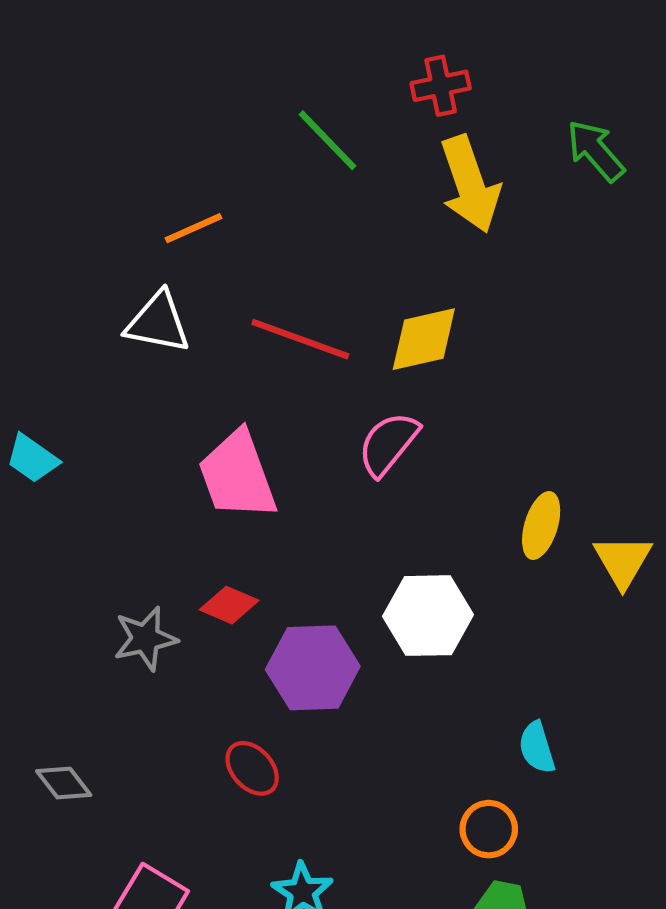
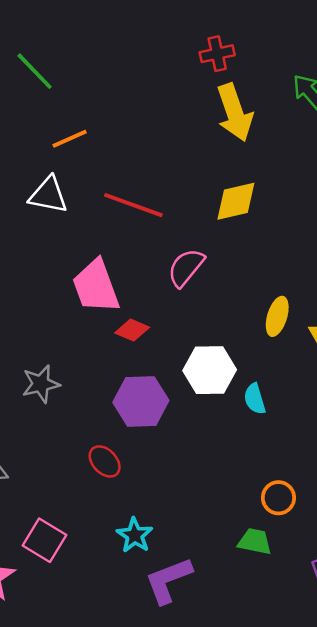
green line: (328, 140) -> (35, 71), moved
yellow diamond: (424, 339) -> (236, 201), moved
red diamond: (229, 605) -> (132, 330), moved
cyan semicircle: (537, 747) -> (255, 399), moved
orange circle: (489, 829) -> (278, 498), moved

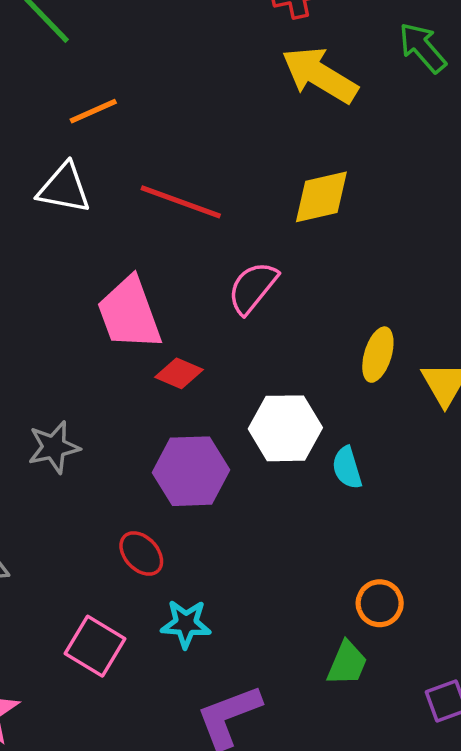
yellow arrow: (235, 112) -> (320, 75), turned 140
cyan star: (135, 535) -> (186, 624), moved, turned -30
pink square: (45, 540) -> (95, 646), moved
green trapezoid: (255, 541) -> (347, 663), turned 102

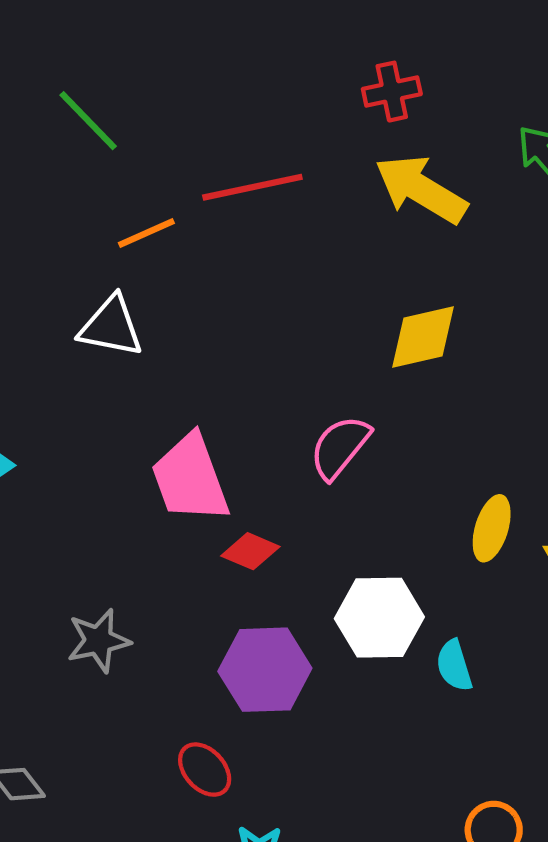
red line: (181, 202) -> (252, 187), moved, turned -32

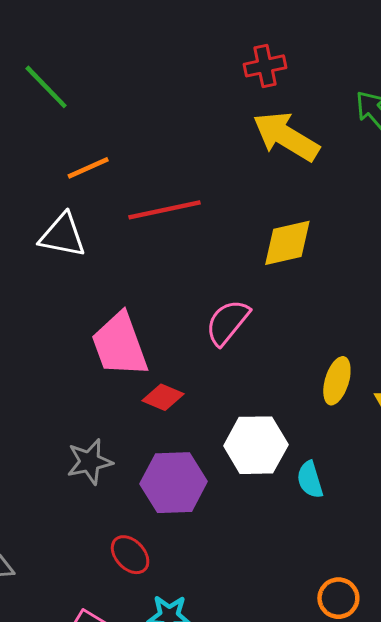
red line: (252, 187) -> (165, 210), moved
gray star: (99, 641) -> (90, 462), moved

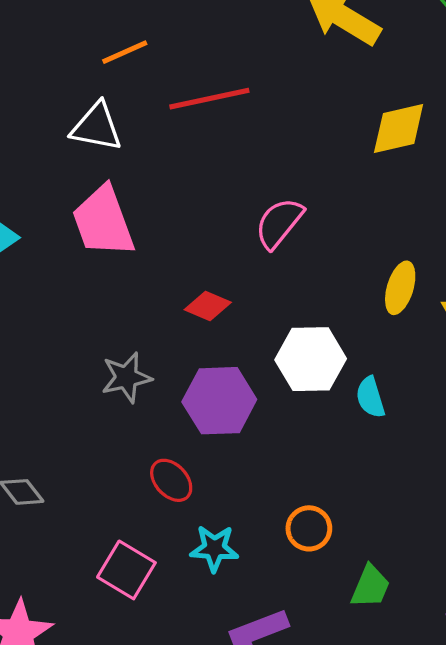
yellow diamond: (287, 243) -> (399, 128), moved
pink trapezoid: (120, 345) -> (103, 221), moved
orange circle: (338, 598) -> (309, 528), moved

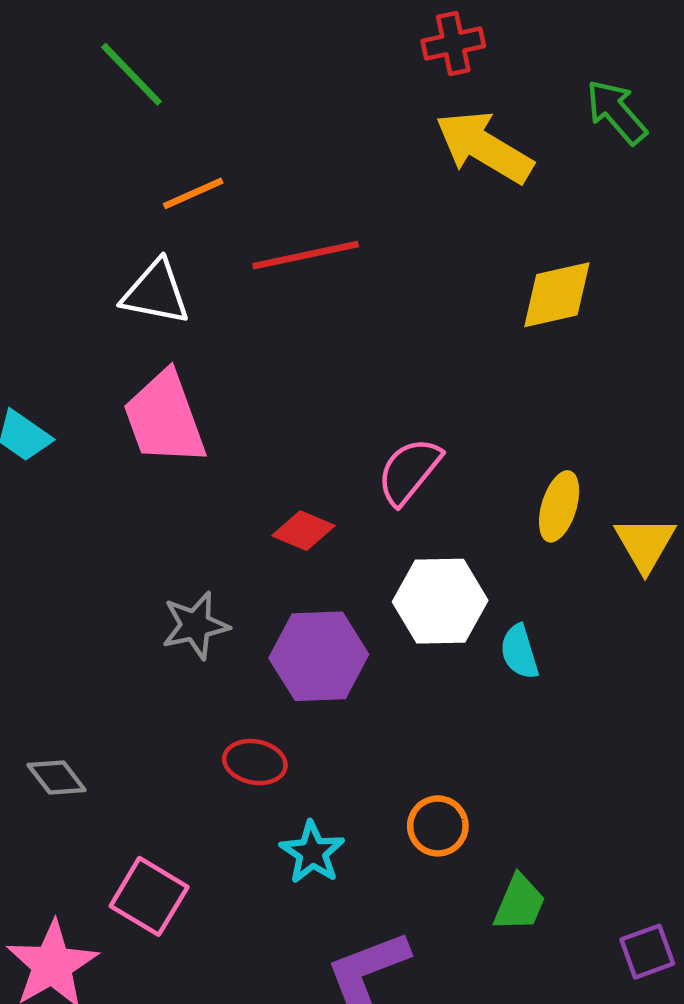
pink semicircle: (279, 223) -> (409, 471), moved
red ellipse: (171, 480) -> (255, 762), turned -36
cyan star: (214, 548) -> (312, 852), turned 30
pink square: (126, 570) -> (149, 896), moved

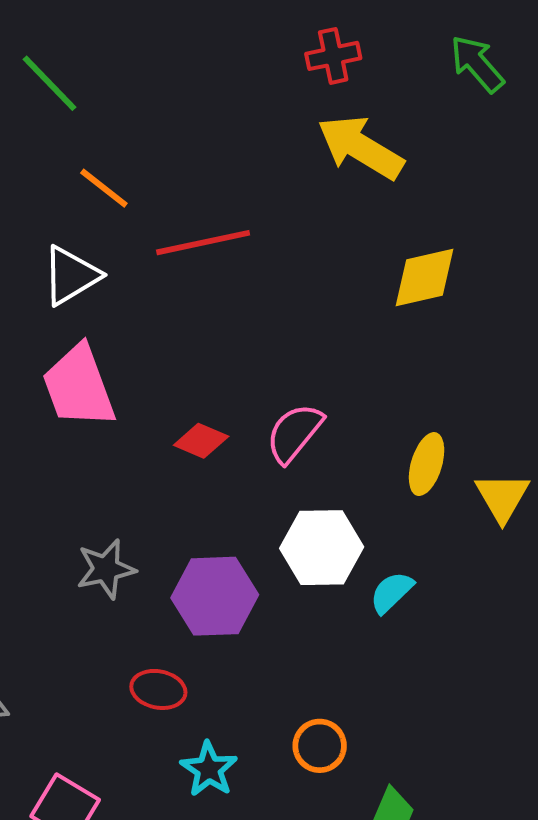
green arrow: (616, 112) -> (477, 64), moved
orange line: (193, 193) -> (104, 188), turned 62
white triangle: (156, 293) -> (71, 276), turned -42
red diamond: (303, 531) -> (201, 441), moved
cyan semicircle: (519, 652) -> (392, 592), turned 63

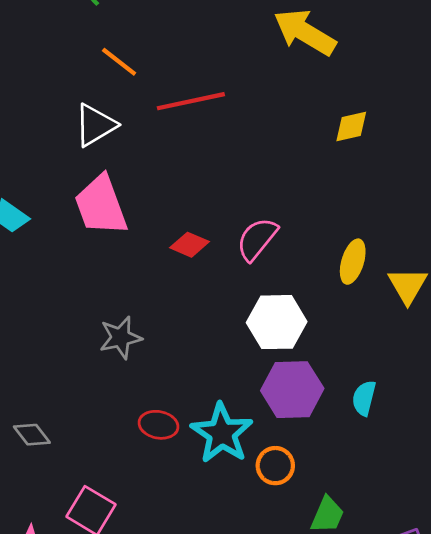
yellow diamond: (425, 278) -> (351, 126), size x0.7
cyan semicircle: (392, 592) -> (364, 398), moved, turned -32
purple hexagon: (215, 596) -> (292, 390), moved
cyan star: (209, 769) -> (222, 433), moved, size x1.5

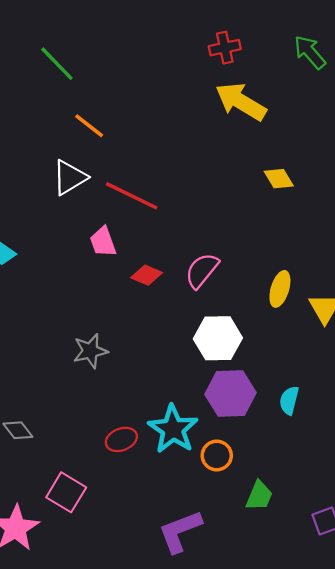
red line: (191, 101) -> (132, 196), moved, turned 38
yellow diamond: (351, 126) -> (279, 179), turned 72
pink trapezoid: (101, 205) -> (103, 242), moved, size x0.6
red ellipse: (159, 425) -> (121, 439), moved, turned -32

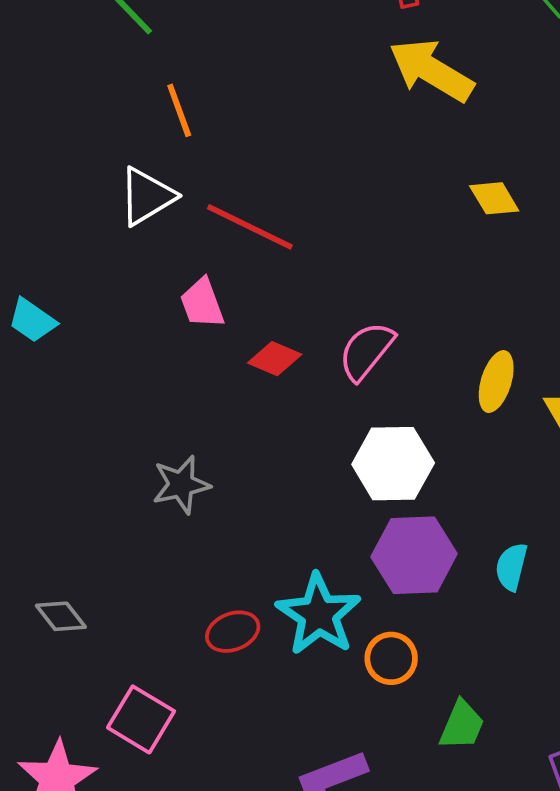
orange line: (89, 126) -> (179, 110), turned 32

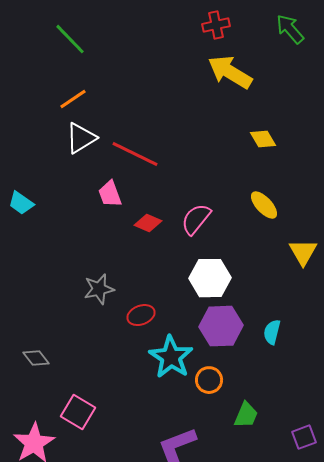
orange line: (179, 110) -> (73, 99), moved, turned 76
yellow ellipse: (496, 382) -> (264, 205), moved, turned -60
red ellipse: (233, 632) -> (141, 315), moved

